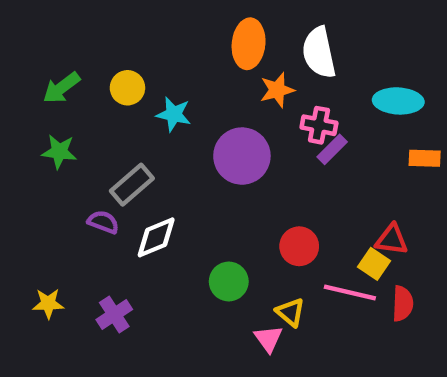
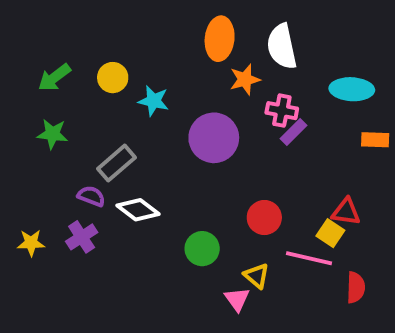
white diamond: (156, 237) -> (138, 210), turned 60
yellow star: (48, 303) -> (31, 243), moved
red semicircle: (403, 303) -> (356, 287), moved
purple cross: (114, 314) -> (82, 237), moved

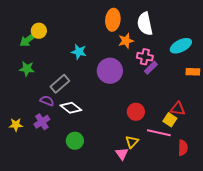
yellow circle: (113, 78) -> (39, 31), moved
cyan ellipse: (352, 89) -> (181, 46), turned -30
green circle: (202, 249) -> (75, 141), moved
yellow triangle: (257, 276) -> (132, 142), turned 32

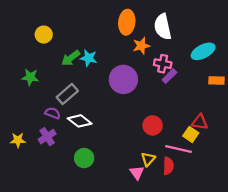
green arrow: (28, 40) -> (71, 58), moved
red semicircle: (183, 148) -> (168, 166), moved

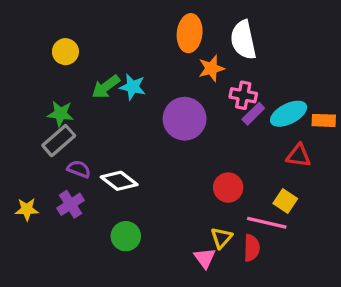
cyan ellipse: (203, 51) -> (289, 114), moved
green star: (30, 77) -> (60, 114), moved
gray rectangle: (67, 94) -> (59, 141), moved
red triangle: (200, 122) -> (299, 156), moved

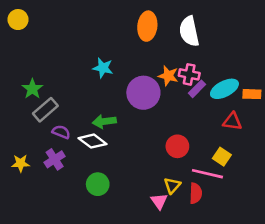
yellow circle: (65, 52) -> (18, 20), moved
orange star: (211, 68) -> (168, 76), moved, turned 30
green arrow: (106, 87) -> (104, 121), moved, turned 30
green star: (60, 114) -> (32, 89), moved, turned 30

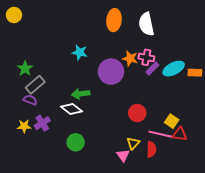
red triangle: (232, 121) -> (180, 134), moved
purple semicircle: (61, 132) -> (30, 100), moved
yellow star: (21, 163) -> (24, 126), moved

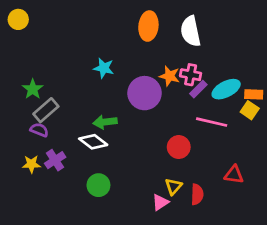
yellow square: (172, 121) -> (250, 110), moved
pink line: (160, 134) -> (212, 122), moved
pink triangle: (123, 155) -> (160, 202), turned 32

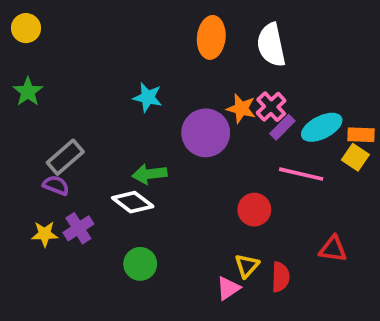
pink cross: (191, 75) -> (271, 107), turned 36
green star: (33, 89) -> (28, 92), moved

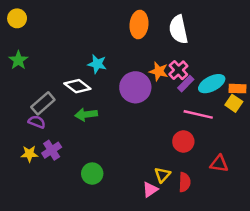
green arrow: (150, 174) -> (86, 114), moved
white diamond: (133, 202) -> (77, 86), moved
red circle: (254, 210) -> (183, 142), moved

